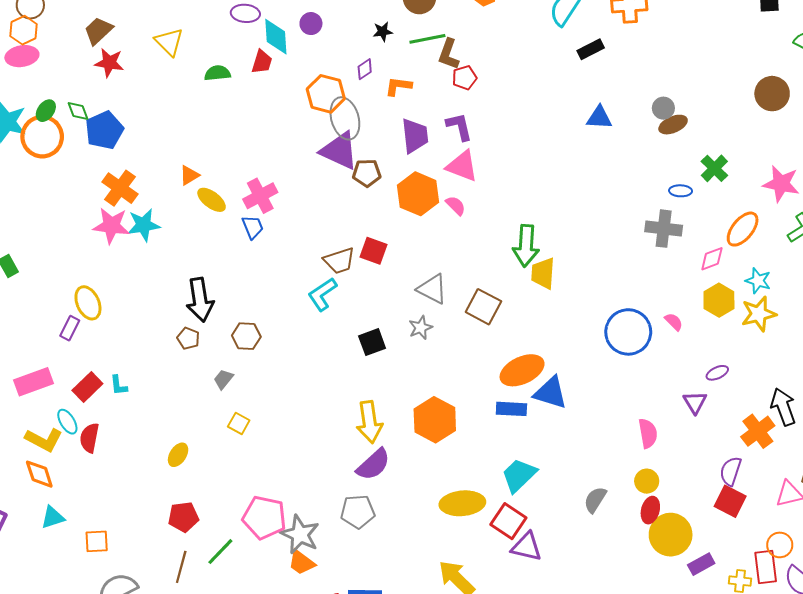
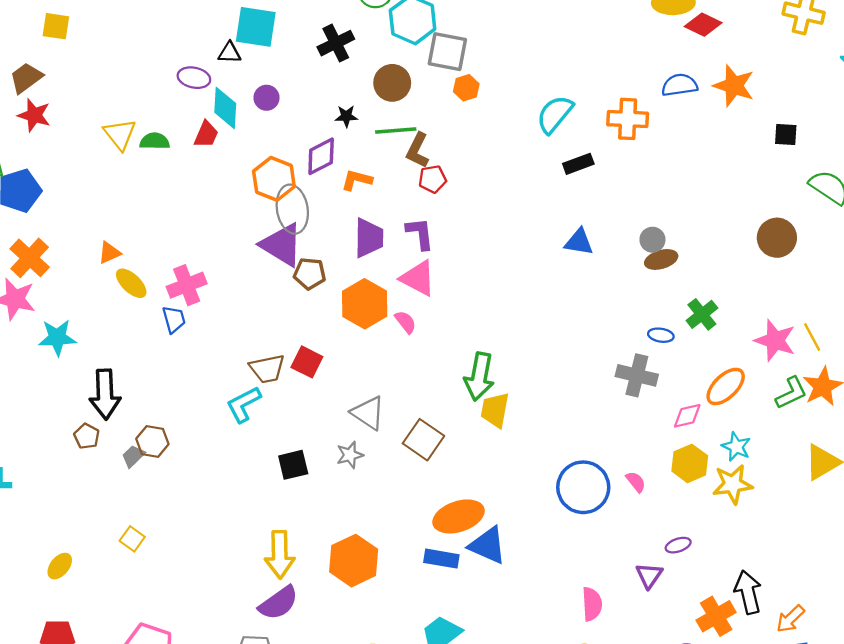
yellow triangle: (169, 42) -> (120, 134), moved
purple diamond: (365, 69) -> (321, 156), size x1.6
cyan star: (144, 225) -> (57, 338), moved
gray trapezoid: (223, 379) -> (133, 456), moved

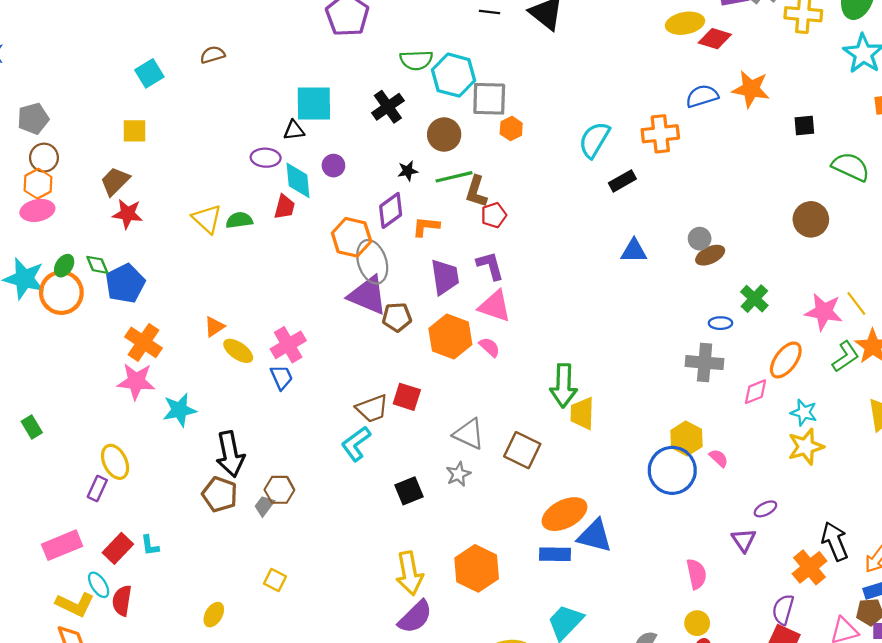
brown pentagon: (87, 436) -> (220, 494), size x1.5
yellow hexagon: (690, 463) -> (686, 439), moved

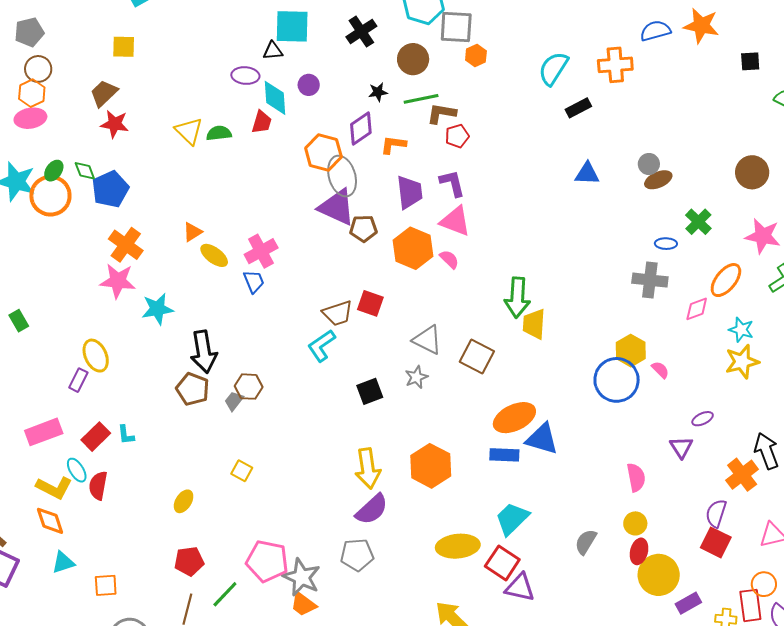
brown L-shape: (476, 192) -> (441, 113), turned 80
brown circle: (811, 219) -> (752, 172), moved

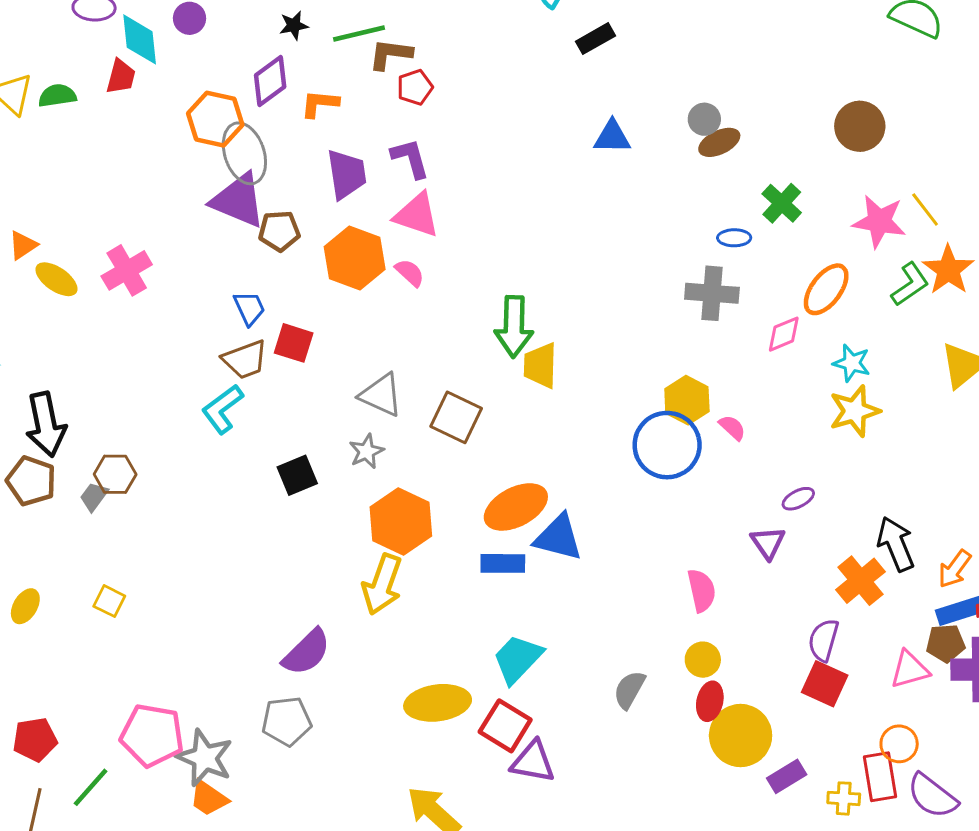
blue trapezoid: (254, 281) -> (249, 308), moved
orange hexagon: (431, 466) -> (401, 522), moved
yellow arrow: (368, 468) -> (382, 584), moved, turned 30
yellow ellipse: (184, 501) -> (25, 606), moved

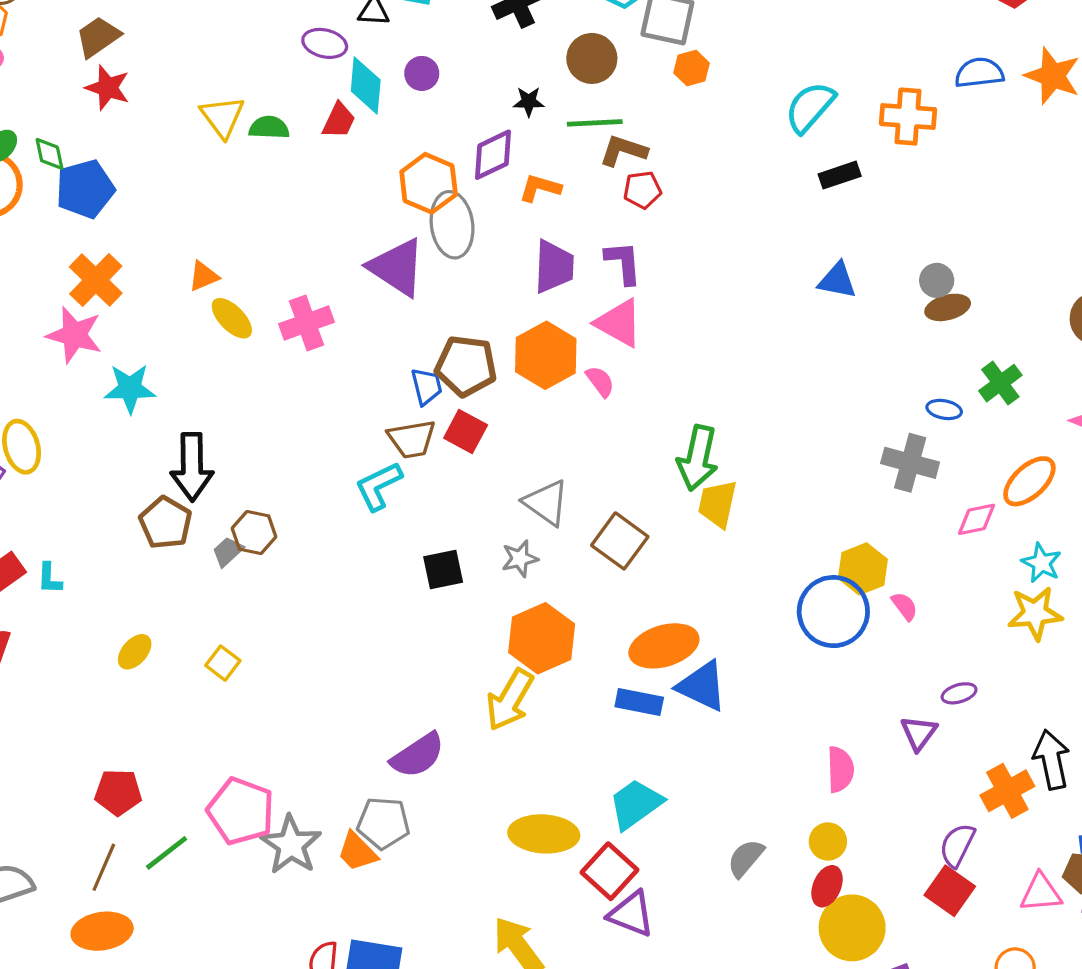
purple triangle: (238, 200) -> (397, 267), moved
brown pentagon: (279, 231) -> (466, 366), moved, size x1.4
orange trapezoid: (209, 798) -> (357, 852), moved

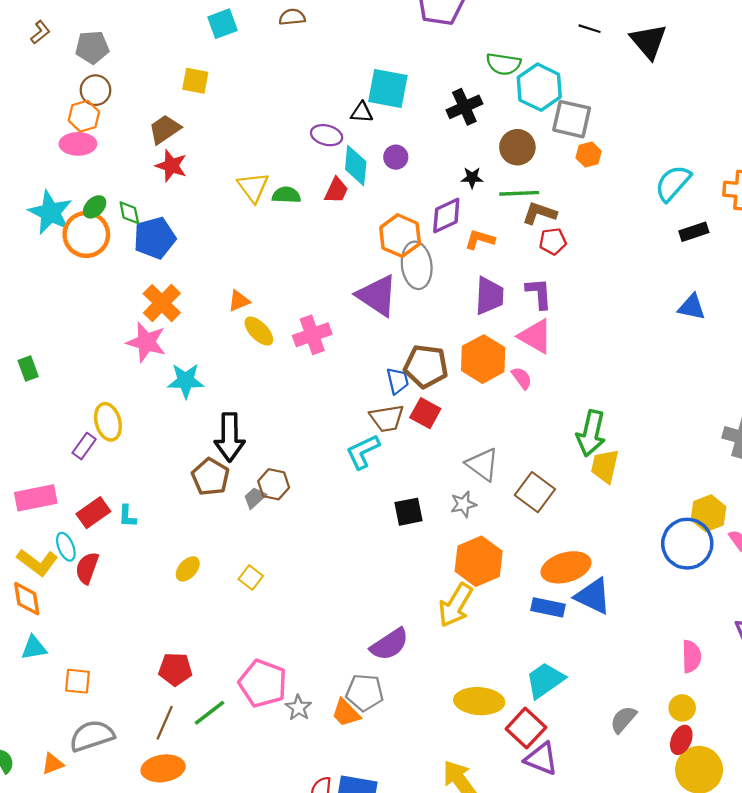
gray star: (291, 845) -> (298, 708), size x0.6

